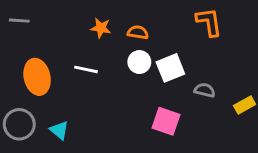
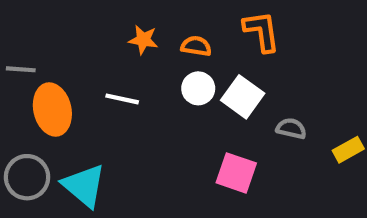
gray line: (19, 21) -> (21, 69), moved
orange L-shape: (209, 22) -> (262, 31), moved
white square: (170, 68) -> (243, 97), turned -32
cyan triangle: (59, 130) -> (84, 186), size x1.6

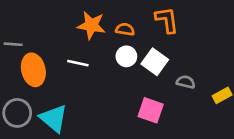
orange star: (143, 40) -> (91, 25), size x1.5

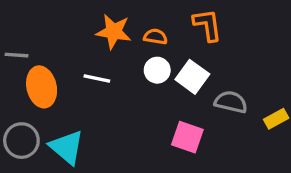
gray semicircle: (186, 82) -> (231, 102), size x1.4

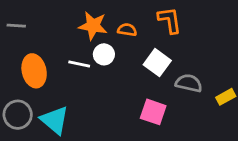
gray line: (16, 55) -> (16, 26), moved
white circle: (157, 70) -> (104, 54), moved

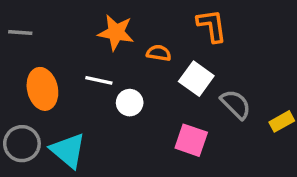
orange semicircle: (127, 30) -> (159, 53), moved
white circle: (104, 54) -> (130, 103), moved
gray semicircle: (189, 83) -> (236, 104), turned 32

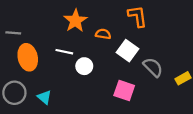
gray line: (20, 32) -> (13, 33), moved
orange star: (116, 32) -> (75, 21), turned 30
cyan triangle: (68, 150) -> (44, 97), size x0.6

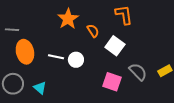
orange semicircle: (103, 34) -> (93, 31), turned 48
white line: (64, 52) -> (56, 57), moved
gray semicircle: (153, 67) -> (138, 72), moved

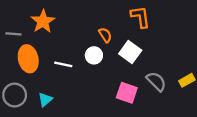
orange star: (68, 19) -> (43, 21), moved
white circle: (76, 60) -> (94, 55), moved
cyan triangle: (40, 88) -> (45, 100), turned 40

